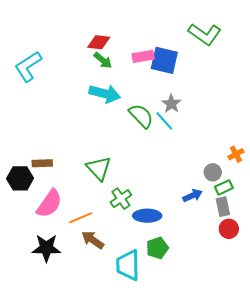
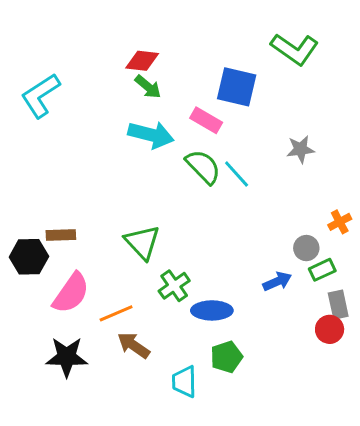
pink rectangle: (143, 56) -> (206, 120), moved, turned 40
gray star: (171, 104) -> (300, 149), moved, turned 30
gray rectangle: (223, 207) -> (338, 305), moved
cyan trapezoid: (128, 265) -> (184, 382), size x0.7

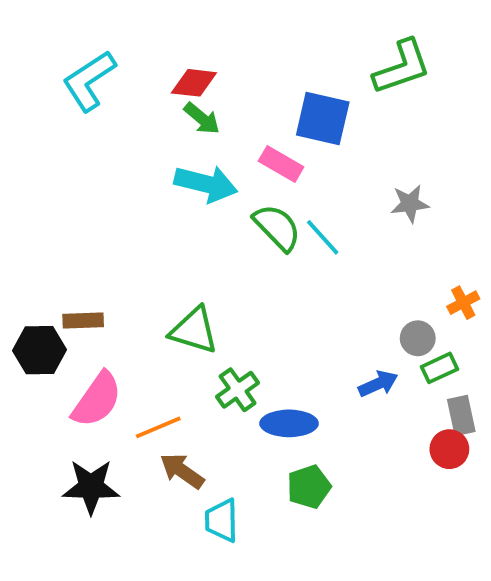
green L-shape: (295, 49) -> (402, 67), turned -54
cyan L-shape: (41, 96) -> (89, 81), moved
green triangle: (142, 242) -> (194, 330), turned -30
cyan trapezoid: (184, 382) -> (222, 520), moved

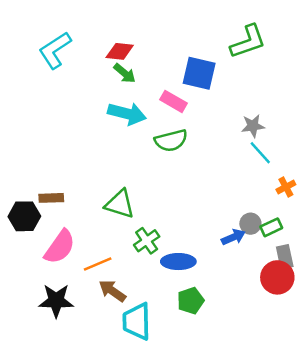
green semicircle: (277, 227) -> (171, 141), turned 120
cyan line: (323, 237) -> (260, 153), moved
gray circle: (418, 338) -> (250, 224), moved
red circle: (449, 449) -> (277, 277), size x1.4
cyan trapezoid: (222, 520) -> (137, 321), size x1.4

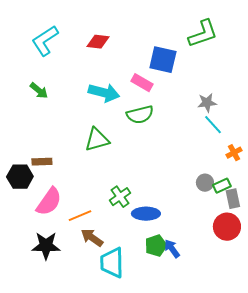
green arrow: (125, 73) -> (39, 91), moved
green triangle: (120, 204) -> (97, 140), moved, turned -32
blue arrow: (233, 237) -> (172, 249), moved, turned -102
gray rectangle: (285, 257) -> (233, 199), moved

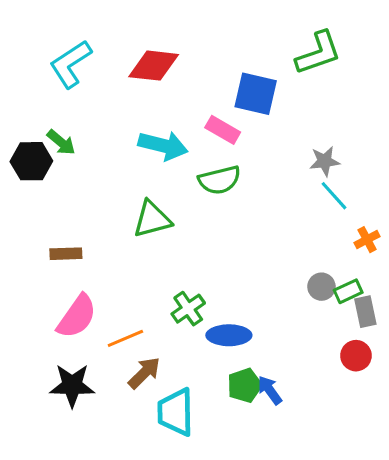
red diamond: (98, 42) -> (154, 66), size x1.4
black hexagon: (20, 177) -> (31, 161), moved
red circle: (227, 227) -> (356, 356), size x0.7
brown arrow: (92, 238) -> (144, 373), turned 100

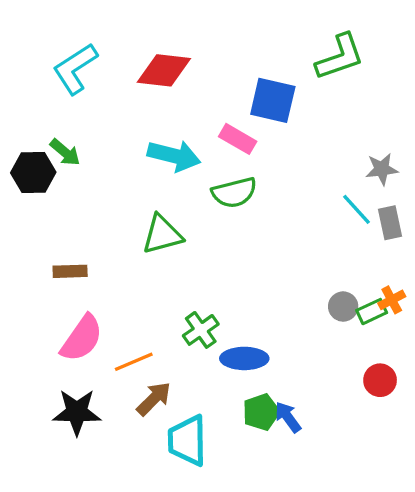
gray star: (325, 161) -> (382, 169), moved
orange cross: (367, 240) -> (392, 300), moved
gray rectangle: (365, 312) -> (390, 223), moved

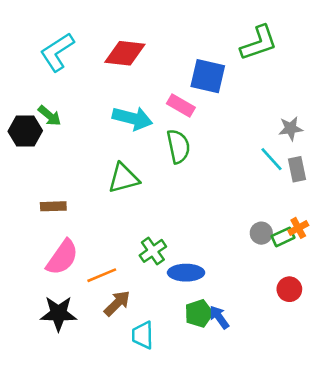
green semicircle: (234, 193) -> (178, 146), turned -88
cyan trapezoid: (187, 441) -> (143, 335), size x0.7

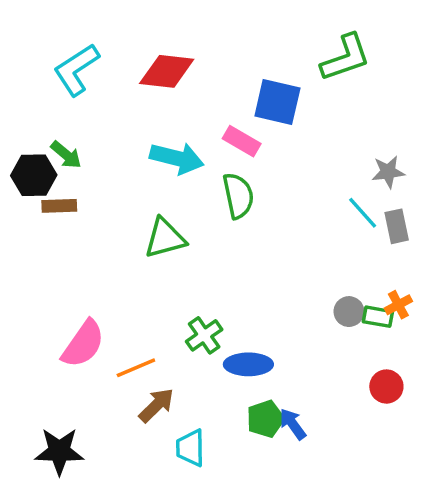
brown rectangle: (53, 206) -> (59, 206), moved
green rectangle: (283, 237) -> (378, 317), turned 35
black star: (58, 313) -> (59, 451), moved

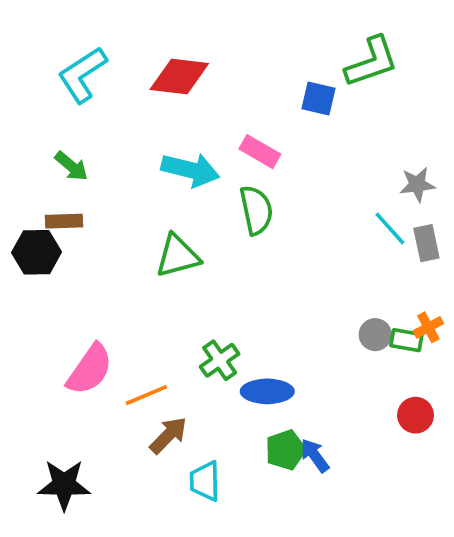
blue square: (277, 102) -> (318, 98), moved, size x0.7
black hexagon: (34, 175) -> (37, 252), moved

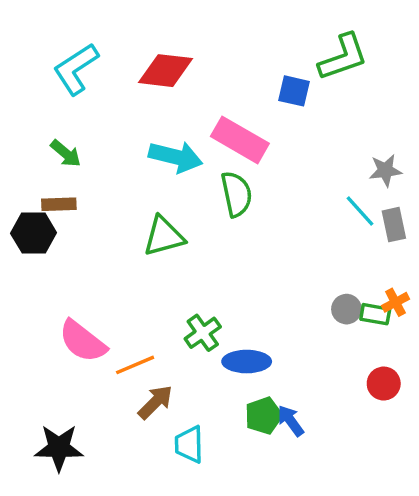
pink rectangle: (260, 152) -> (240, 140), size x1.5
pink semicircle: (90, 369) -> (83, 341), turned 93

